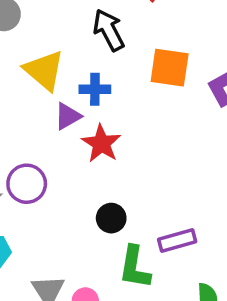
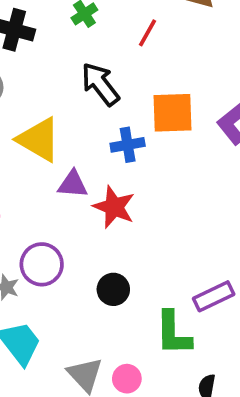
blue cross: (95, 89) -> (128, 145), moved
purple triangle: (68, 116) -> (73, 184), turned 44
black circle: (111, 218) -> (113, 289), moved

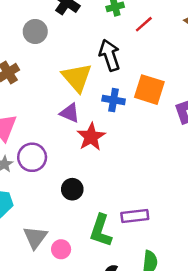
red line: (148, 33) -> (144, 24), moved
yellow triangle: (39, 140) -> (77, 78), moved

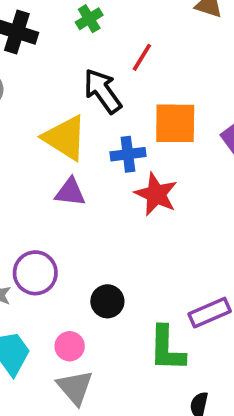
red line: (144, 24) -> (142, 57), moved
red star: (91, 137) -> (156, 194), moved
pink circle: (61, 249) -> (70, 346), moved

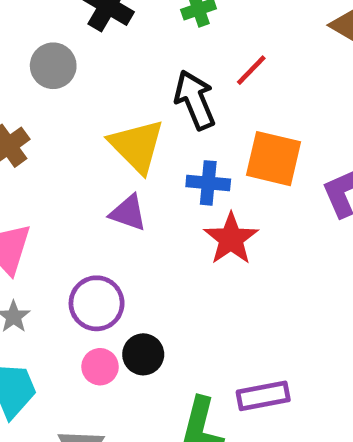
purple circle: (35, 273) -> (97, 303), moved
pink circle: (70, 346) -> (100, 367), moved

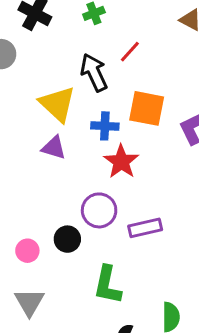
purple circle: (97, 303) -> (99, 210), moved
pink circle: (100, 367) -> (27, 251), moved
purple rectangle: (263, 396) -> (145, 228), moved

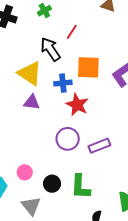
black circle: (67, 239) -> (52, 184), moved

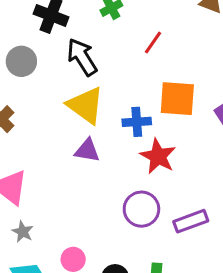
black arrow: (50, 49) -> (82, 57), moved

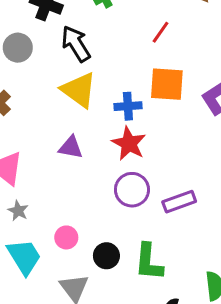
red line: (153, 43) -> (160, 32), moved
purple triangle: (87, 150) -> (71, 147), moved
red star: (158, 156) -> (129, 144), moved

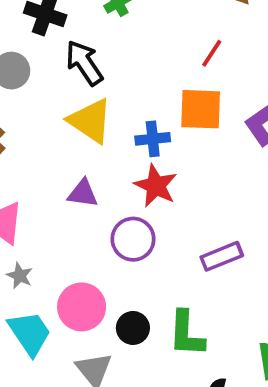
red line: (160, 32) -> (212, 53), moved
purple circle: (132, 190) -> (133, 239), moved
pink circle: (66, 237) -> (82, 307), size x1.6

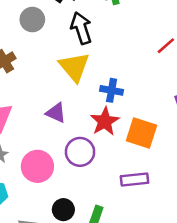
orange square: (201, 109) -> (141, 133), moved
pink circle: (82, 307) -> (37, 166), moved

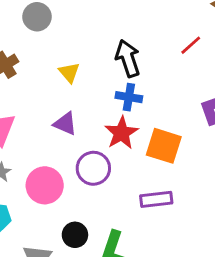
black arrow: (81, 28) -> (128, 58), moved
yellow triangle: (74, 67) -> (69, 72), moved, size x0.6

